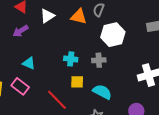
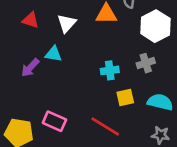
purple arrow: (21, 31) -> (30, 68), moved
cyan triangle: (29, 63) -> (53, 54), moved

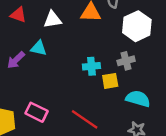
white triangle: (67, 23) -> (52, 19), turned 36
yellow square: (125, 97) -> (110, 81), moved

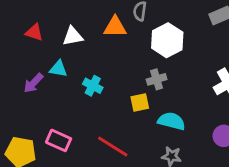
cyan cross: (91, 66) -> (93, 86), moved, turned 35

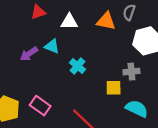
red triangle: (34, 32) -> (38, 12), turned -49

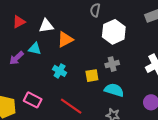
orange triangle: (106, 21) -> (65, 39), moved, turned -30
cyan cross: (78, 66) -> (60, 71), moved
gray cross: (131, 72) -> (112, 64), moved

